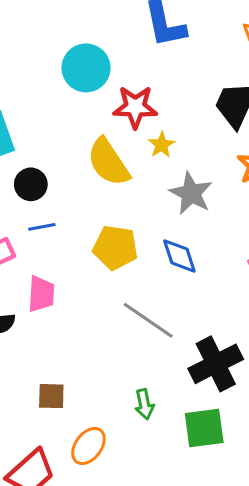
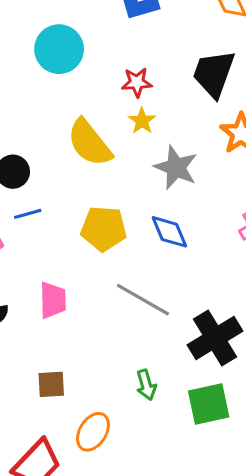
red star: (135, 107) -> (137, 82), moved, size x0.7
pink trapezoid: (41, 294) -> (53, 300), moved

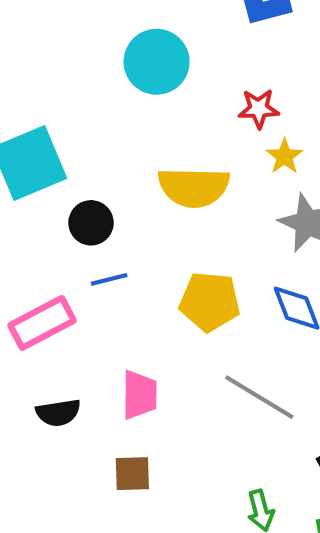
yellow star: (142, 121) -> (285, 156), moved
yellow semicircle: (90, 143) -> (194, 187), turned -52
brown square: (51, 384) -> (132, 474), moved

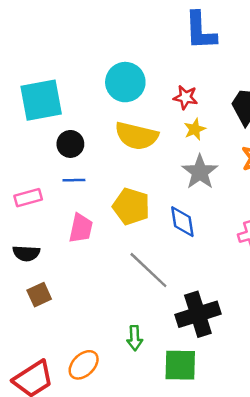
cyan circle: (157, 62) -> (125, 82), moved
pink rectangle: (42, 323) -> (28, 198), size x0.7
pink trapezoid: (140, 395) -> (81, 228), moved
brown square: (132, 474) -> (39, 295), moved, turned -35

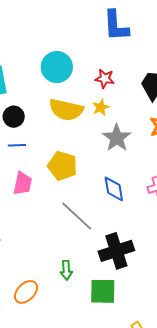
yellow star: (195, 129) -> (101, 107), moved
blue diamond: (182, 222) -> (114, 189), moved

